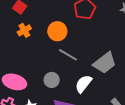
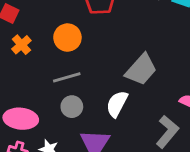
gray line: (68, 55) -> (67, 77), moved, turned -36

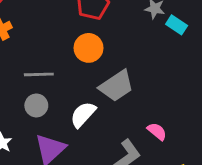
orange circle: (67, 38) -> (89, 48), moved

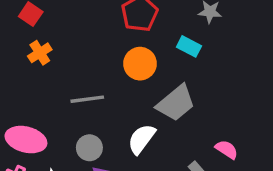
cyan rectangle: (177, 25) -> (189, 46), moved
gray circle: (36, 105) -> (89, 148), moved

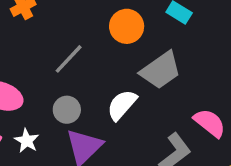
gray line: (87, 99) -> (69, 59), turned -44
pink semicircle: (227, 149) -> (210, 123), size x1.4

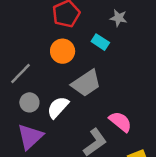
gray circle: (67, 110) -> (29, 102), moved

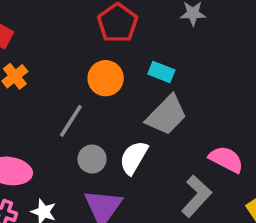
cyan rectangle: (100, 42) -> (161, 72), moved
orange circle: (63, 51) -> (106, 78), moved

